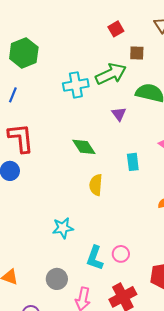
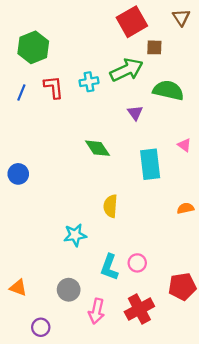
red square: (116, 29) -> (132, 22), size x1.8
cyan cross: (76, 85) -> (89, 82), size x0.7
red L-shape: (21, 138) -> (54, 87), moved, size x0.7
cyan rectangle: (133, 162) -> (150, 164), size x1.6
yellow semicircle: (96, 185) -> (110, 206), moved

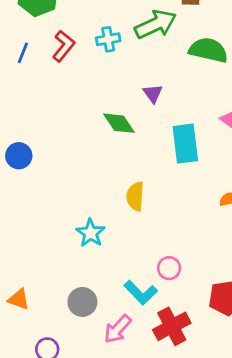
red L-shape: (54, 87) -> (63, 46), turned 45
purple triangle: (135, 113) -> (153, 93), moved
cyan star: (75, 235) -> (91, 233), turned -30
cyan L-shape: (109, 267) -> (141, 292), moved, turned -64
pink arrow: (96, 311) -> (118, 329), turned 30

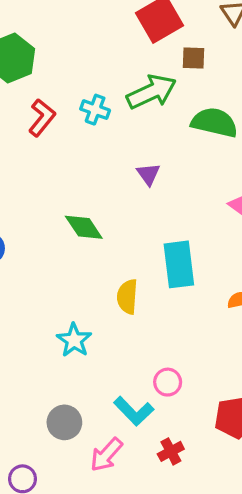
cyan cross: (108, 39) -> (95, 110), turned 30
green diamond: (119, 123) -> (84, 227), moved
cyan rectangle: (185, 144) -> (179, 264), moved
red cross: (172, 326) -> (171, 451), size x0.6

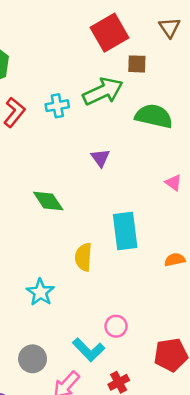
cyan cross: (95, 110) -> (57, 106), turned -30

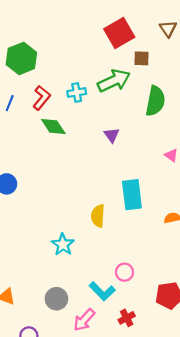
green semicircle: (154, 116) -> (155, 101), turned 88
green diamond: (48, 201) -> (53, 127), moved

